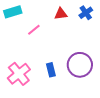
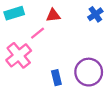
red triangle: (61, 14) -> (53, 15), moved
pink cross: (19, 74) -> (19, 55), moved

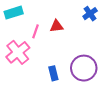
red triangle: (53, 15) -> (57, 26), moved
pink line: (38, 33) -> (36, 31), turned -32

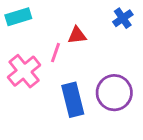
pink line: (36, 31) -> (56, 53), moved
blue rectangle: (53, 73) -> (73, 100), size x1.6

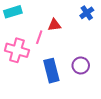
pink cross: (24, 71) -> (17, 50), turned -35
purple circle: (114, 93) -> (81, 65), size x0.7

